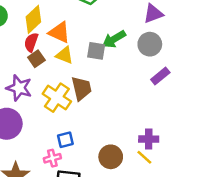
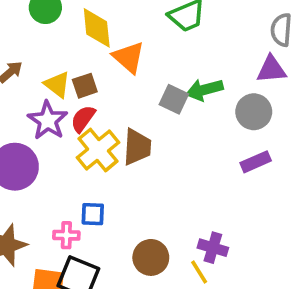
yellow diamond: (33, 19) -> (97, 28), turned -68
red semicircle: (31, 42) -> (83, 119), moved
yellow triangle: (64, 55) -> (57, 85), moved

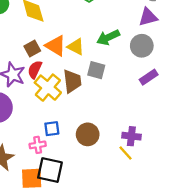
orange triangle: (129, 57) -> (56, 46), moved
yellow triangle: (57, 85) -> (76, 47), moved
gray square: (174, 99) -> (96, 70), moved
brown circle: (151, 257) -> (88, 134), moved

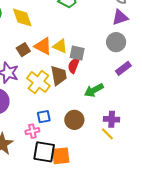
green arrow: (108, 37) -> (94, 90), moved
red semicircle: (35, 70) -> (74, 66), moved
gray square: (96, 70) -> (77, 53), moved
orange square: (32, 178) -> (61, 156), moved

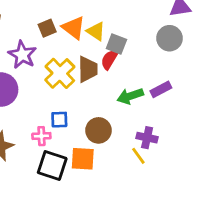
purple rectangle: (123, 68) -> (161, 89), moved
orange square: (61, 156) -> (83, 159), moved

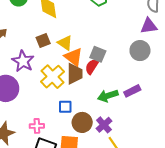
orange triangle: (74, 28) -> (74, 57), moved
yellow triangle: (96, 31) -> (65, 43), moved
blue square: (59, 120) -> (65, 107), moved
purple cross: (147, 138) -> (104, 125), moved, turned 35

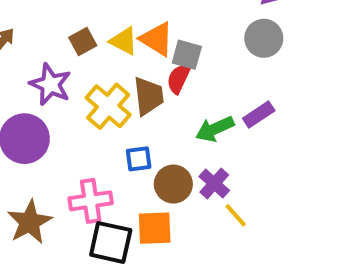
orange triangle: (74, 57) -> (157, 39), moved
pink cross: (37, 126) -> (91, 201), size x1.5

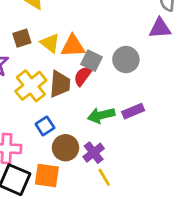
gray circle: (264, 38) -> (126, 60), moved
orange triangle: (157, 39) -> (73, 46), turned -45
blue square: (139, 159) -> (45, 126), turned -36

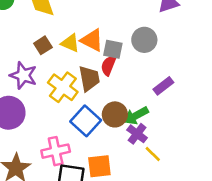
orange triangle: (73, 46) -> (92, 40), turned 45
green arrow: (101, 115) -> (136, 116), moved
blue square: (45, 126) -> (86, 121), size x1.6
brown circle: (65, 148) -> (115, 114), moved

